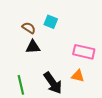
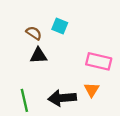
orange triangle: (78, 76) -> (92, 90), turned 48
black arrow: (53, 83) -> (62, 98), turned 120

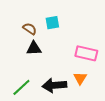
cyan square: (60, 26) -> (52, 23), turned -32
green line: (24, 100) -> (21, 87), turned 60

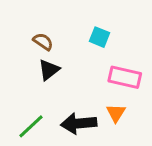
cyan square: (52, 23) -> (100, 37), moved, turned 32
black triangle: (34, 48) -> (49, 70), turned -35

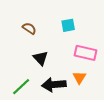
cyan square: (100, 37) -> (68, 25), turned -32
black triangle: (49, 70) -> (41, 58), moved, turned -35

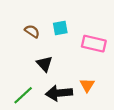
cyan square: (68, 25) -> (60, 28), moved
pink rectangle: (86, 53) -> (94, 44), moved

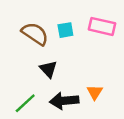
brown semicircle: (32, 31) -> (35, 34), size x1.6
pink rectangle: (94, 44) -> (102, 26), moved

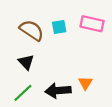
black triangle: (48, 69) -> (26, 62), moved

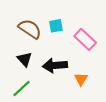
pink rectangle: (92, 24) -> (85, 39), moved, turned 30
black arrow: (58, 91) -> (55, 65), moved

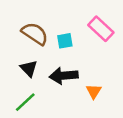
cyan square: (56, 26) -> (65, 41), moved
pink rectangle: (85, 39) -> (101, 29), moved

